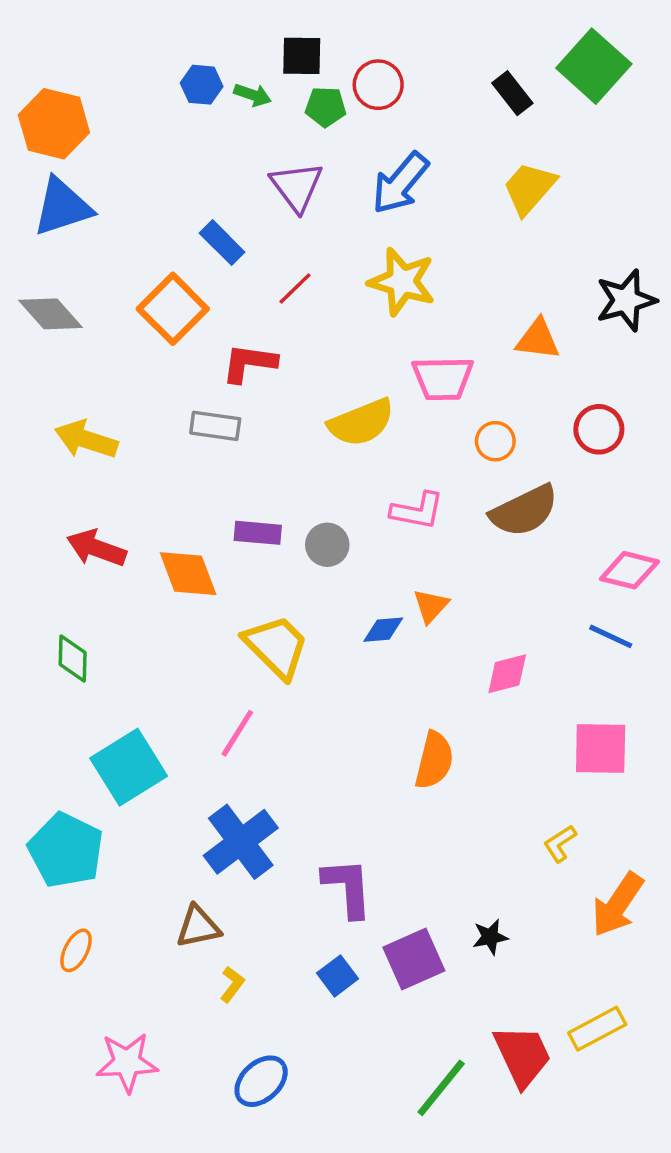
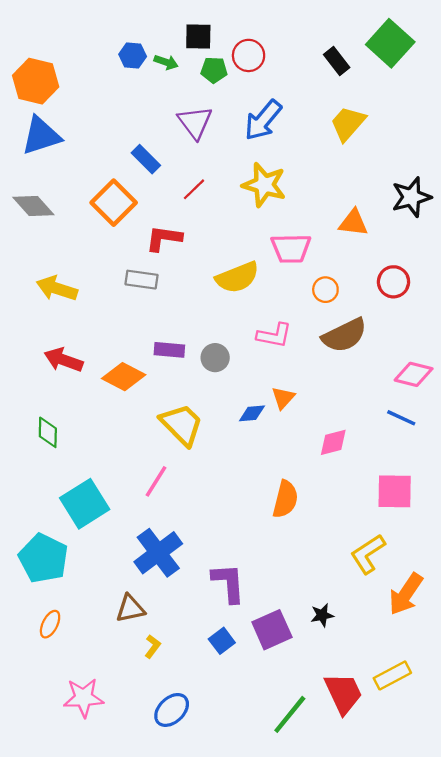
orange diamond: (188, 574) -> (124, 377), turned -42
yellow L-shape: (560, 844) -> (368, 554), size x1.6

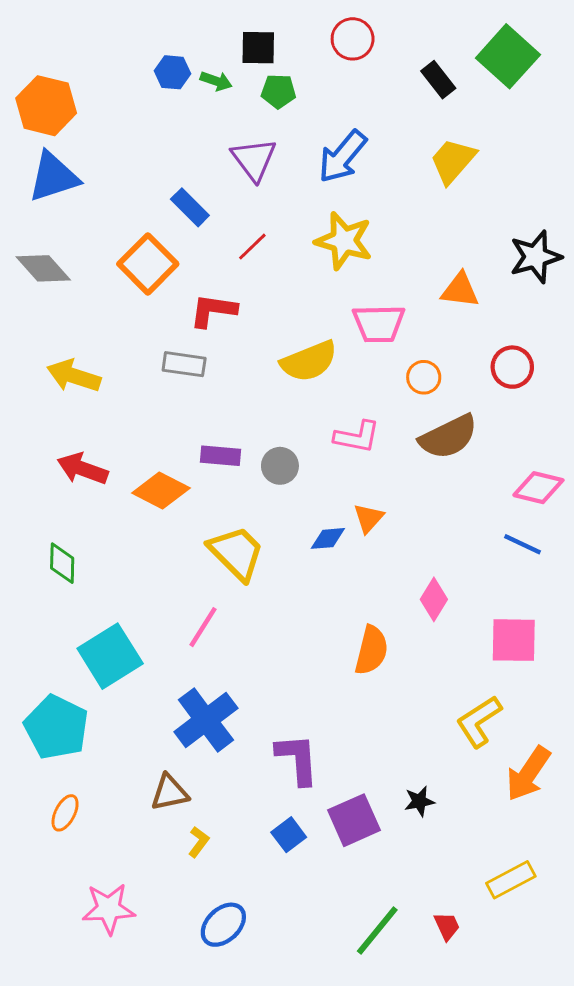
red circle: (249, 55) -> (353, 39), moved
pink diamond: (333, 442) -> (434, 599), moved, turned -44
red trapezoid: (343, 693) -> (447, 926), moved, size x0.5

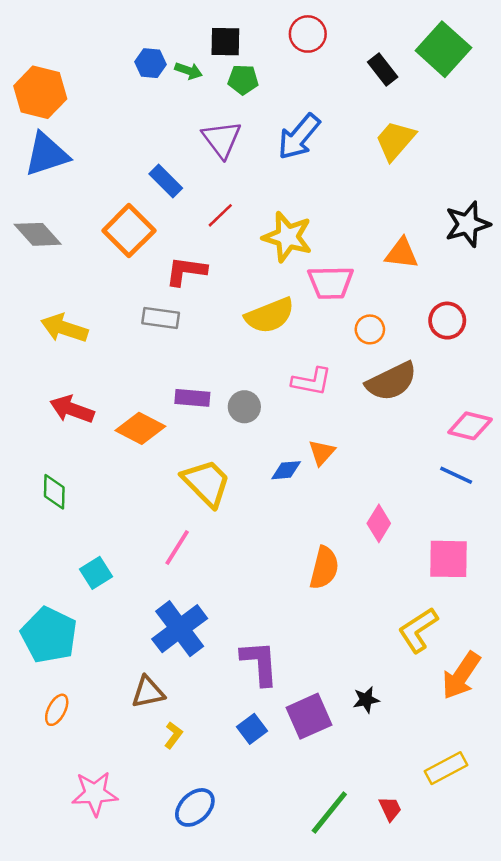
yellow star: (344, 241) -> (287, 237), moved
cyan square: (110, 656) -> (96, 573), size x0.6

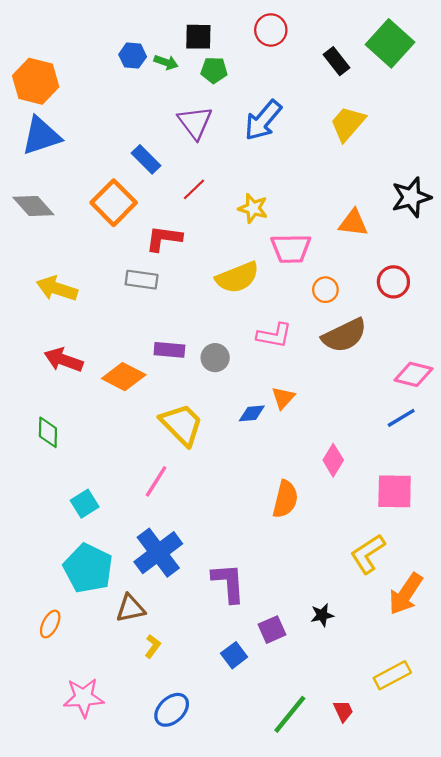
yellow star: (287, 237) -> (253, 208), size x0.7
blue line: (456, 475) -> (401, 418), turned -56
cyan pentagon: (49, 635) -> (88, 568), moved
purple square: (309, 716) -> (272, 630), size x0.7
blue square: (252, 729) -> (234, 655), moved

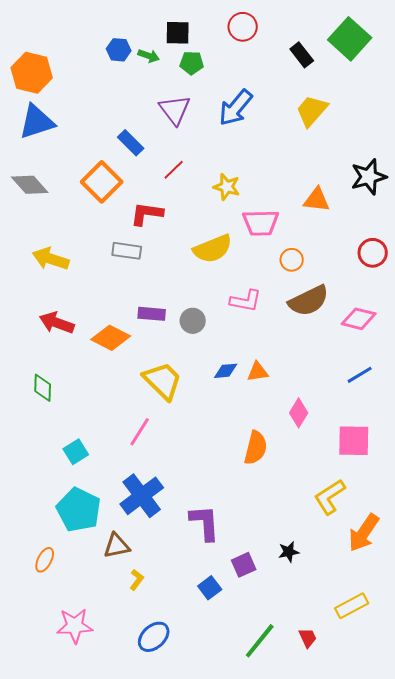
red circle: (393, 282) -> (373, 253), moved
pink diamond: (413, 374) -> (359, 319), moved
orange triangle: (283, 398) -> (258, 372), moved, turned 40

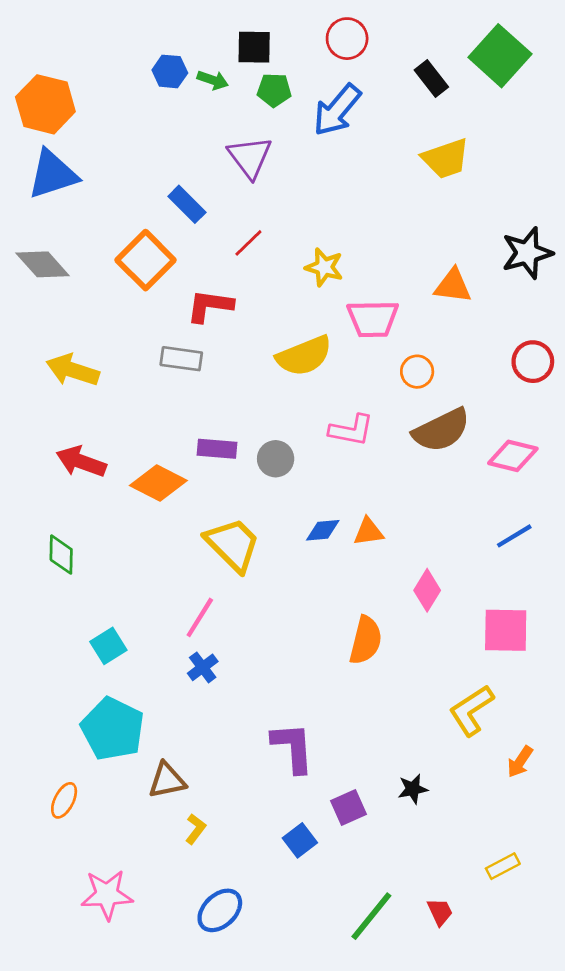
blue arrow: (236, 108) -> (337, 110), moved
yellow trapezoid: (312, 111) -> (446, 159), turned -150
blue cross: (142, 496) -> (203, 667), moved, size x0.5
orange arrow: (364, 533) -> (520, 762), size x0.6
yellow rectangle: (352, 606) -> (503, 866), size x0.7

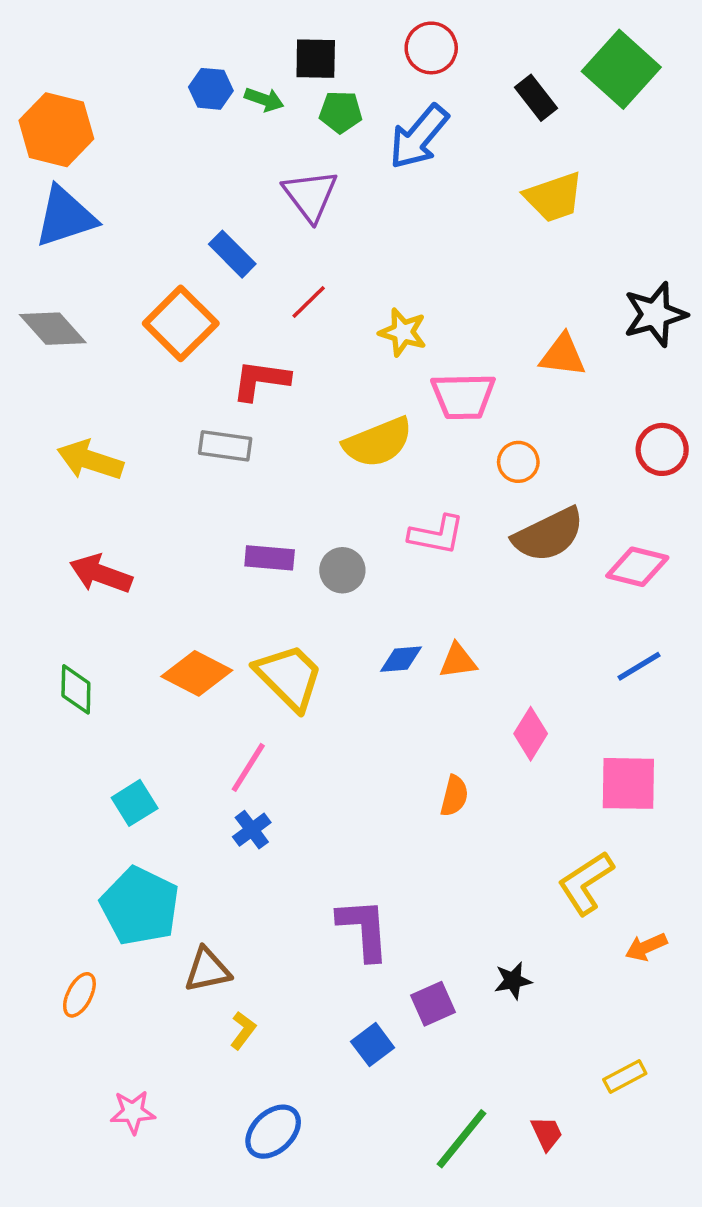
orange diamond: (158, 483) -> (197, 673), moved
orange semicircle: (366, 640) -> (454, 796), size x0.7
orange arrow: (520, 762) -> (646, 947), turned 32
pink star: (107, 895) -> (133, 1112), size x0.7

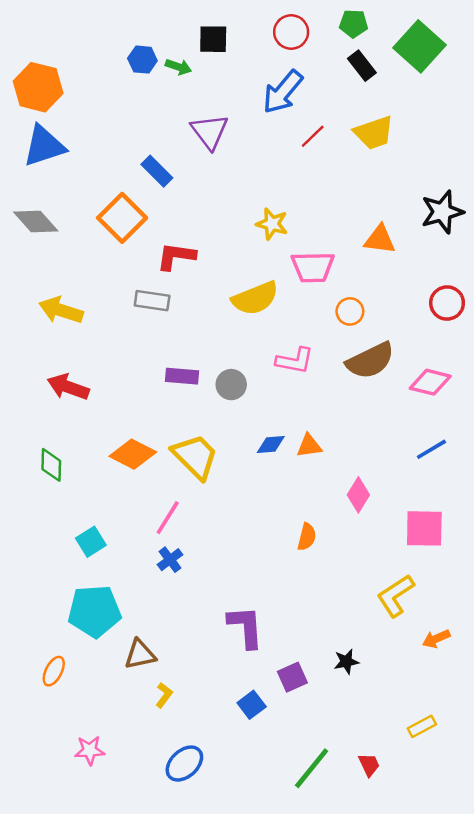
green pentagon: (341, 112) -> (354, 24), moved
red line: (309, 302) -> (313, 136), moved
cyan pentagon: (140, 906) -> (94, 611), turned -30

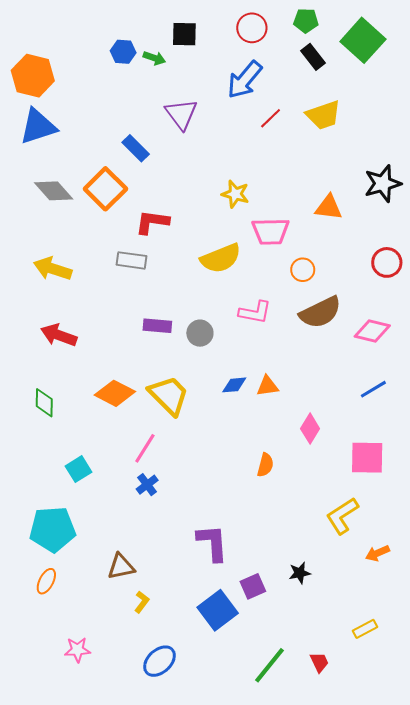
gray diamond: (36, 221) -> (54, 191), moved
cyan pentagon: (94, 611) -> (53, 529), moved
blue square: (252, 705) -> (218, 610), size x1.6

